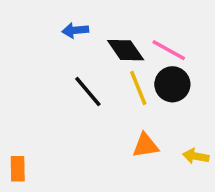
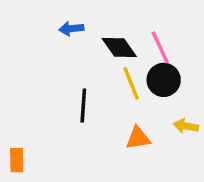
pink line: (169, 50) -> (160, 47), turned 36
black line: (88, 92) -> (83, 106), moved, turned 44
yellow arrow: (196, 156) -> (186, 126), moved

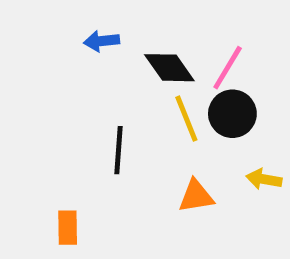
pink line: (160, 47) -> (228, 68), turned 56
orange rectangle: (17, 160) -> (68, 228), moved

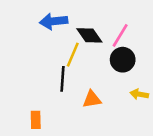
blue arrow: (102, 41) -> (54, 21), size x1.5
yellow line: (186, 119) -> (73, 55), moved, turned 45
orange triangle: (196, 196) -> (92, 99), moved

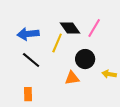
blue arrow: (54, 21) -> (28, 34), moved
black circle: (123, 60) -> (85, 59), moved
black line: (63, 79) -> (31, 60), moved, turned -54

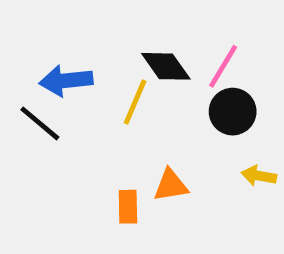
black circle: (85, 59) -> (233, 112), moved
black line: (31, 60) -> (40, 123), moved
orange rectangle: (28, 94) -> (128, 207), moved

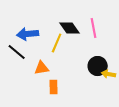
pink line: (223, 66) -> (94, 28), turned -42
black circle: (233, 112) -> (98, 66), moved
orange triangle: (171, 185) -> (42, 68), moved

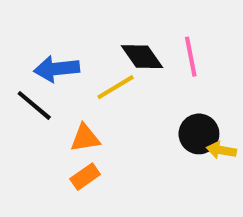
yellow line: (57, 43) -> (116, 87), turned 36
orange rectangle: (54, 87) -> (85, 177), moved, turned 56

